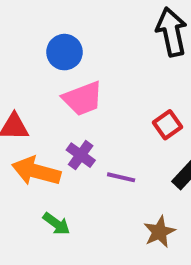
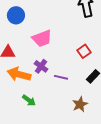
blue circle: (65, 52) -> (16, 15), moved

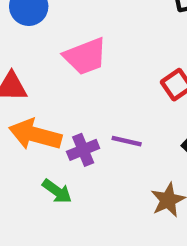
purple cross: (41, 66) -> (83, 150), moved, turned 32

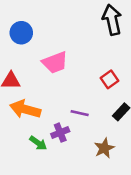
purple cross: (83, 150) -> (60, 133), moved

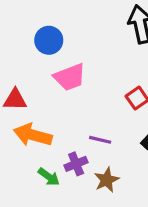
blue circle: (21, 33) -> (49, 40), moved
brown star: (104, 148) -> (107, 180), moved

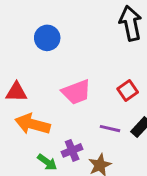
pink trapezoid: (70, 77) -> (76, 92), moved
purple line: (100, 140) -> (110, 129), moved

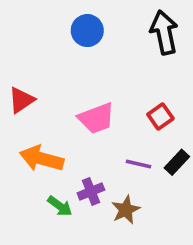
blue circle: (47, 38) -> (87, 31), moved
red triangle: (16, 92) -> (21, 100), moved, turned -35

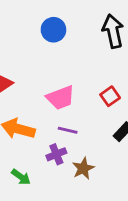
purple line: (138, 164) -> (68, 130), moved
green arrow: (60, 206) -> (21, 177), moved

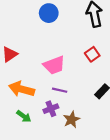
red square: (110, 96) -> (92, 54), moved
green arrow: (21, 177) -> (24, 116), moved

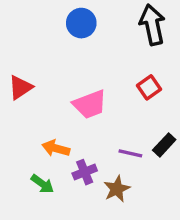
orange arrow: (22, 89) -> (56, 148), moved, size x0.7
purple line: (60, 90) -> (130, 153), moved

